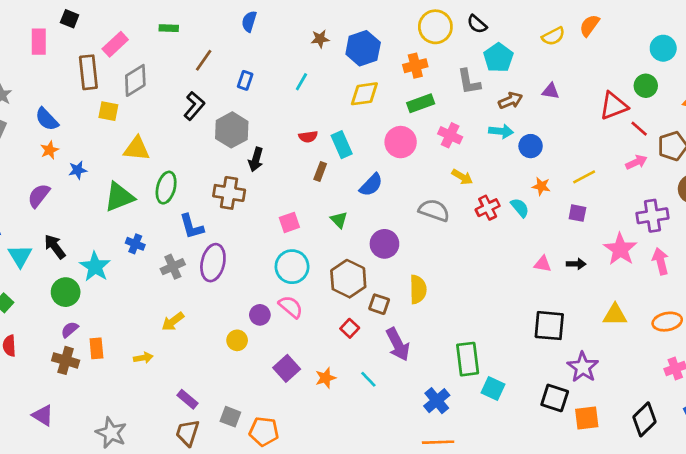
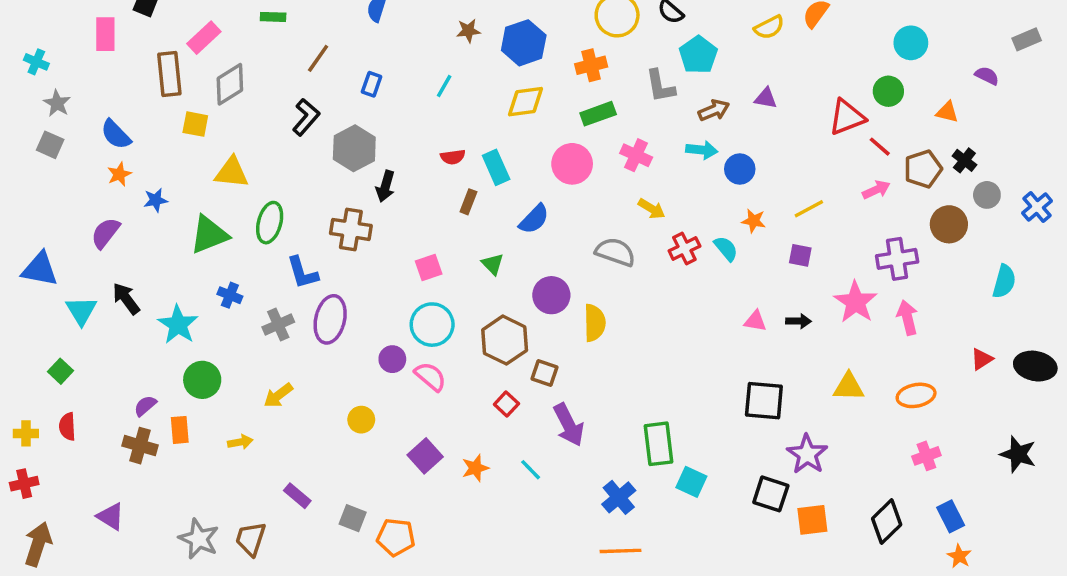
yellow semicircle: (418, 289) -> (595, 323), moved
green circle: (66, 292) -> (202, 380), moved
purple circle: (260, 315) -> (392, 359), moved
brown trapezoid: (188, 433) -> (251, 539), moved

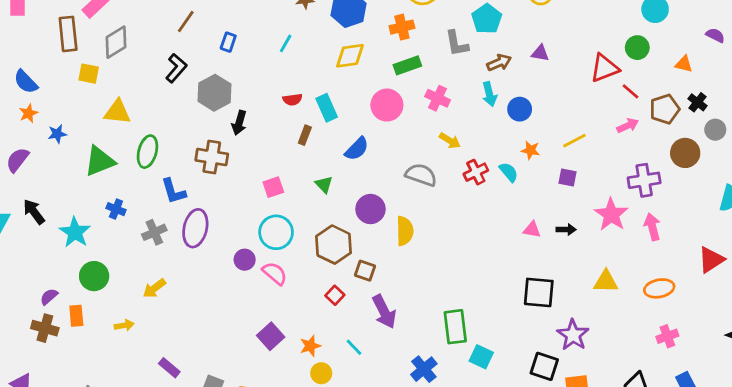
cyan arrow: (702, 150) -> (490, 94), turned 70
red triangle: (982, 359) -> (711, 260), size x1.5
yellow circle: (361, 420) -> (321, 373), moved

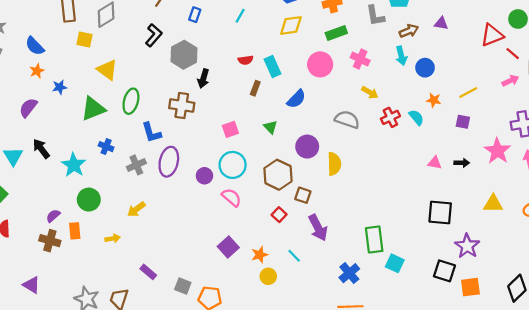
yellow triangle: (117, 112) -> (107, 70), turned 30
purple circle: (245, 260) -> (204, 176), moved

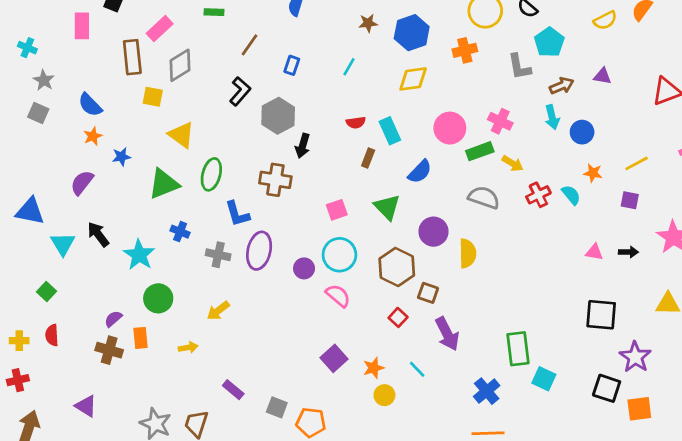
green rectangle: (336, 33) -> (480, 151), moved
green triangle: (270, 127) -> (387, 207), size x1.5
gray cross: (136, 165) -> (218, 255), turned 36

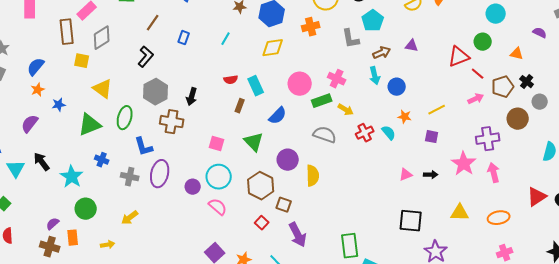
blue semicircle: (90, 105) -> (36, 67), turned 84
gray hexagon: (278, 116) -> (156, 92), moved
pink square: (337, 210) -> (217, 144), turned 35
pink triangle: (594, 252) -> (406, 175), turned -32

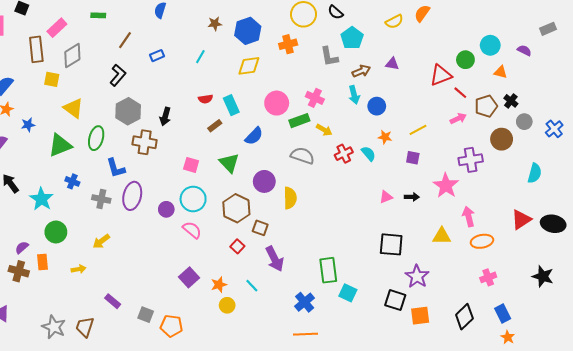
cyan circle: (496, 14) -> (490, 45), moved
blue rectangle: (184, 38) -> (157, 56), turned 48
brown rectangle: (240, 106) -> (215, 126), turned 32
pink arrow: (494, 173) -> (469, 217), moved

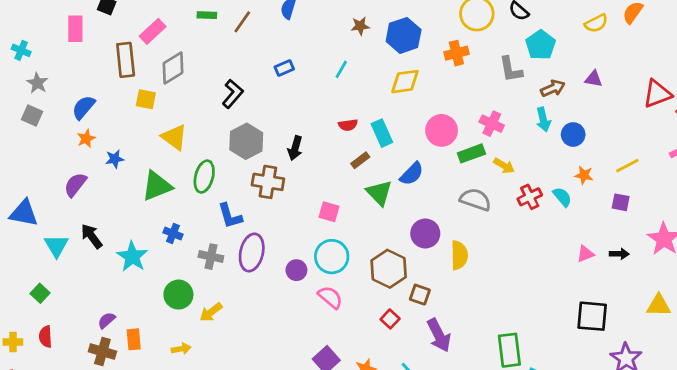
brown line: (125, 40) -> (242, 22), moved
green triangle: (229, 163) -> (379, 193), moved
green circle: (56, 232) -> (178, 295), moved

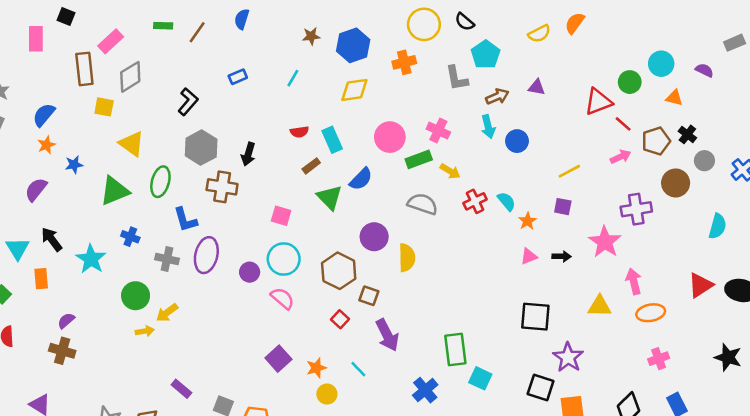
orange star: (584, 175) -> (527, 221), moved, turned 30
orange rectangle: (134, 339) -> (41, 279), moved
yellow arrow: (181, 349) -> (145, 331), moved

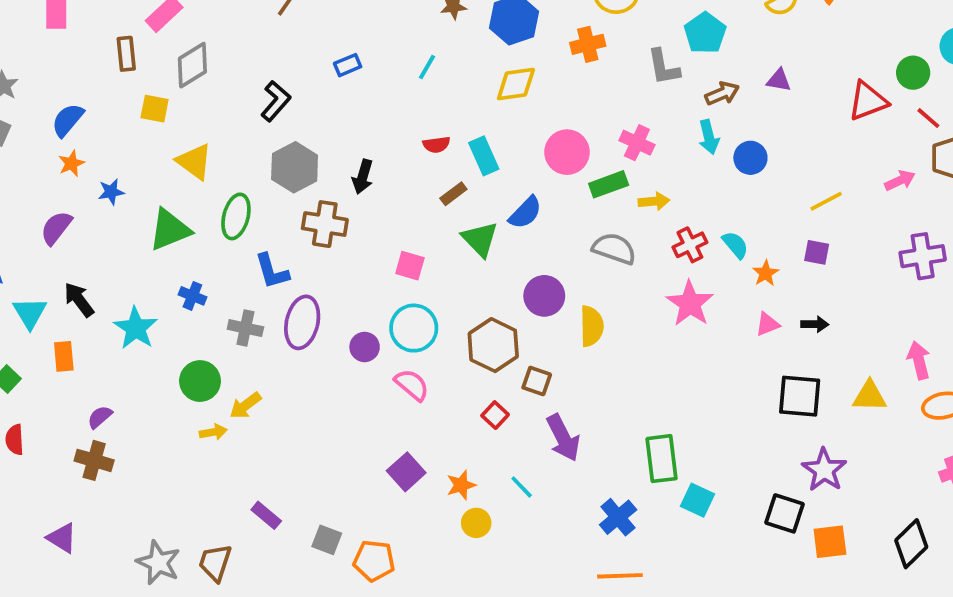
brown rectangle: (84, 69) -> (126, 54), size x0.7
red line: (623, 124) -> (928, 118), moved
yellow arrow: (450, 171) -> (654, 201), turned -36
pink star: (605, 242) -> (690, 303), moved
black square: (535, 317) -> (800, 396), moved

